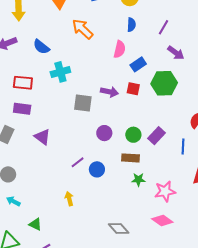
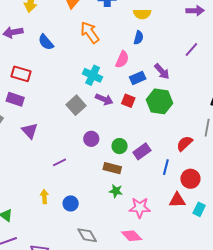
purple line: (164, 27) -> (191, 49), moved
purple arrow: (176, 53) -> (162, 71), moved
cyan cross: (60, 72) -> (93, 75), moved, turned 30
gray square: (83, 103) -> (76, 105), turned 30
blue circle: (97, 169) -> (71, 203), moved

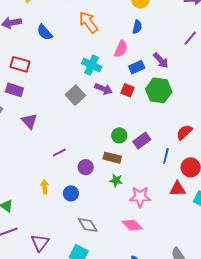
purple circle: (91, 139) -> (86, 167), moved

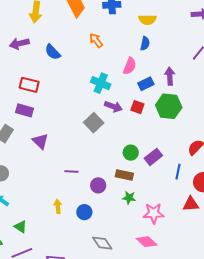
orange arrow: (88, 22) -> (96, 40), size x0.7
purple arrow: (161, 60) -> (170, 76), turned -138
gray square: (75, 95) -> (94, 123), moved
purple line: (59, 152) -> (71, 172), turned 32

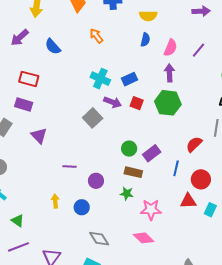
purple arrow: (19, 44) -> (20, 38), turned -30
pink semicircle: (130, 66) -> (171, 48), moved
blue rectangle: (146, 84) -> (129, 79), moved
brown rectangle: (124, 175) -> (133, 172), moved

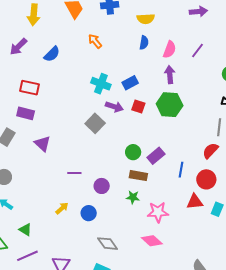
blue semicircle: (53, 47) -> (52, 54), turned -90
red semicircle: (194, 144) -> (210, 151), moved
yellow arrow: (55, 201) -> (62, 208), turned 56

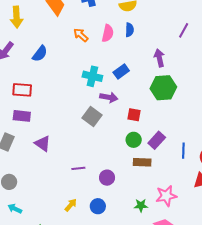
pink semicircle: (170, 49) -> (108, 33), moved
red square: (138, 106) -> (134, 115), moved
green star: (133, 197) -> (141, 205), moved

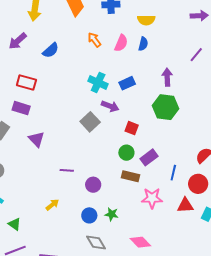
pink star: (166, 196) -> (152, 198), moved
green star: (141, 205) -> (112, 214), moved
blue circle: (98, 206) -> (89, 215), moved

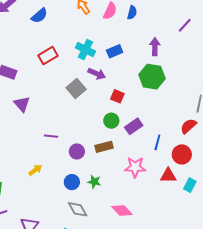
red rectangle: (26, 83) -> (48, 56), moved, turned -48
brown rectangle: (131, 176) -> (104, 147), moved, turned -30

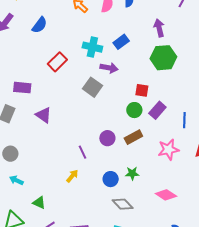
red square: (117, 96) -> (142, 90), moved
purple line: (51, 136) -> (82, 152), moved, turned 72
purple circle: (77, 151) -> (107, 138), moved

